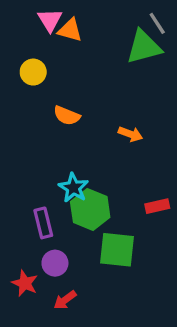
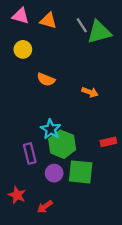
pink triangle: (50, 20) -> (21, 16), moved, turned -42
gray line: (157, 23) -> (82, 25), moved
purple circle: (55, 263) -> (54, 173), moved

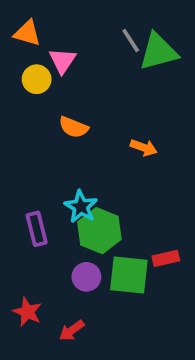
pink triangle: (21, 16) -> (62, 61), moved, turned 48
orange triangle: (48, 21) -> (27, 33), moved
red rectangle: (108, 142) -> (166, 258), moved
purple rectangle: (30, 153) -> (37, 229), moved

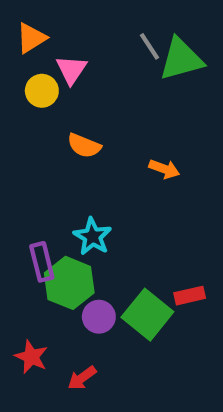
orange triangle: (27, 33) -> (31, 38), turned -48
green hexagon: (99, 231) -> (69, 283), moved
green square: (129, 275) -> (147, 315), turned 33

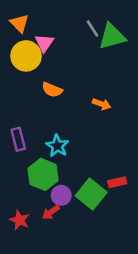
orange triangle: (31, 38) -> (20, 23), turned -42
yellow circle: (42, 91) -> (26, 56), size x1.5
purple rectangle: (42, 262) -> (18, 139), moved
red arrow: (82, 378) -> (51, 212), moved

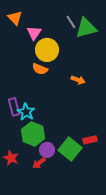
yellow circle: (26, 56) -> (47, 50), moved
cyan star: (57, 146) -> (26, 112), moved
red star: (20, 220) -> (11, 158), moved

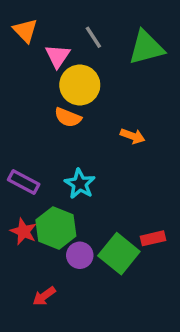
gray line: (71, 22) -> (93, 37), moved
purple rectangle: (14, 107) -> (24, 182), turned -48
cyan star: (26, 112) -> (80, 184), moved
red star: (11, 158) -> (24, 231), moved
red arrow: (39, 163) -> (44, 296), moved

